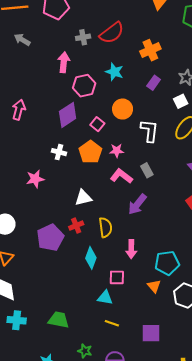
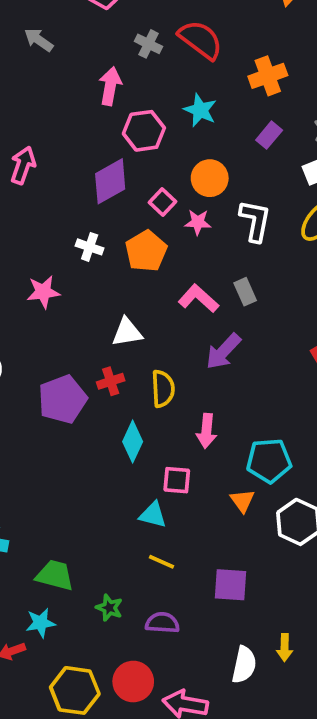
red semicircle: (112, 33) -> (201, 40), turned -110
gray cross: (83, 37) -> (149, 44), turned 32
pink star: (117, 151) -> (198, 222), moved
green trapezoid: (59, 320) -> (55, 575), moved

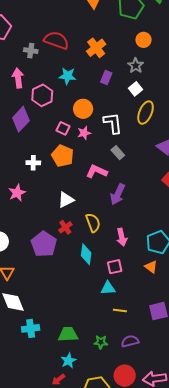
purple diamond: (110, 181) -> (21, 119), moved
gray rectangle: (245, 292) -> (118, 153), moved

